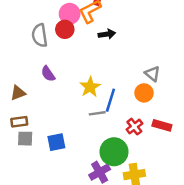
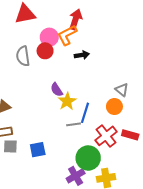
purple semicircle: (48, 74) -> (57, 90), moved
red cross: (134, 127) -> (106, 136), size x1.5

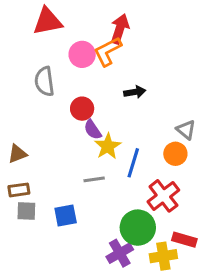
red circle: (45, 51) -> (82, 109), moved
black arrow: (82, 55) -> (135, 92), moved
gray line: (73, 124) -> (94, 179), moved
red rectangle: (130, 135) -> (184, 240), moved

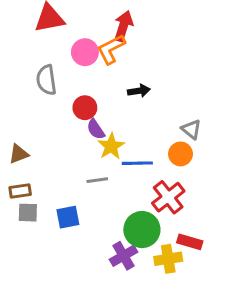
blue line: (133, 163) -> (137, 163), turned 72

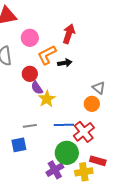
red arrow: (123, 26) -> (69, 34), moved
orange L-shape: (111, 49) -> (47, 55), moved
blue line: (137, 163) -> (64, 125), moved
gray line: (97, 180) -> (30, 126), moved

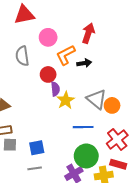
purple semicircle: (37, 88) -> (55, 89), turned -152
gray triangle: (99, 88) -> (97, 99), moved, size x1.5
gray line: (30, 126) -> (35, 168), moved
red cross: (84, 132) -> (117, 139), moved

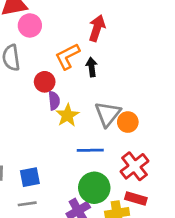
pink circle: (48, 37) -> (30, 25), moved
black arrow: (84, 63) -> (92, 67), turned -88
gray triangle: (97, 99) -> (108, 114), turned 30

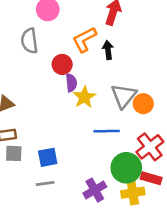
green circle: (94, 188) -> (126, 168), moved

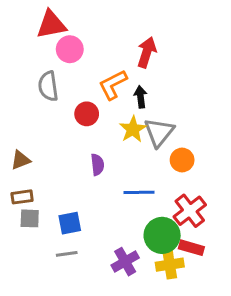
purple semicircle: (71, 83) -> (97, 165), moved
gray triangle: (124, 96) -> (159, 132), moved
yellow star: (84, 97) -> (133, 129), moved

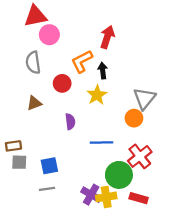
gray triangle: (159, 132) -> (144, 98), moved
brown triangle: (21, 160) -> (34, 103), moved
red rectangle: (191, 248) -> (139, 198), moved
purple cross: (125, 262) -> (91, 195), turned -30
yellow cross: (170, 265) -> (106, 197), moved

